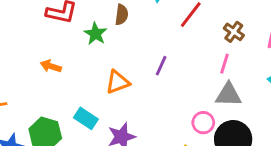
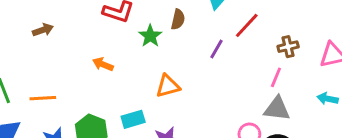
brown cross: (234, 32) -> (288, 47), turned 36
purple line: (161, 66) -> (216, 49), moved
cyan rectangle: (86, 118) -> (133, 119), turned -55

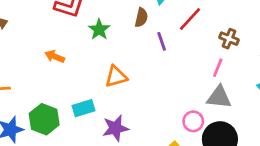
brown semicircle: (178, 19) -> (141, 17), moved
brown cross: (288, 47) -> (229, 39), turned 36
purple line: (216, 49) -> (162, 41), turned -48

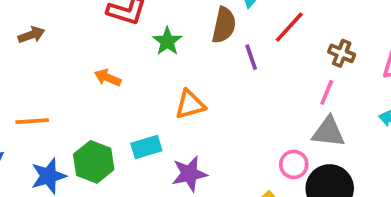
brown semicircle: (141, 17) -> (224, 25), size x1.4

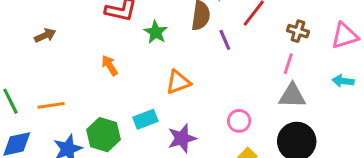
orange arrow: (108, 78) -> (110, 65), turned 40
pink circle: (294, 164) -> (239, 121), moved

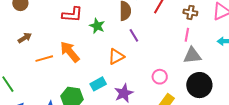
purple line: (225, 40) -> (134, 35), moved
orange arrow: (110, 65) -> (70, 52), size x1.6
orange line: (51, 105) -> (44, 59), moved

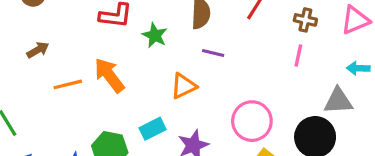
purple line: (134, 35) -> (213, 53), turned -48
gray triangle: (192, 55) -> (338, 101), moved
pink circle: (160, 77) -> (252, 121), size x1.6

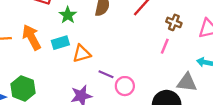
purple line: (213, 53) -> (106, 74), moved
pink circle: (252, 121) -> (125, 86), size x0.7
cyan rectangle: (153, 129) -> (60, 43), moved

